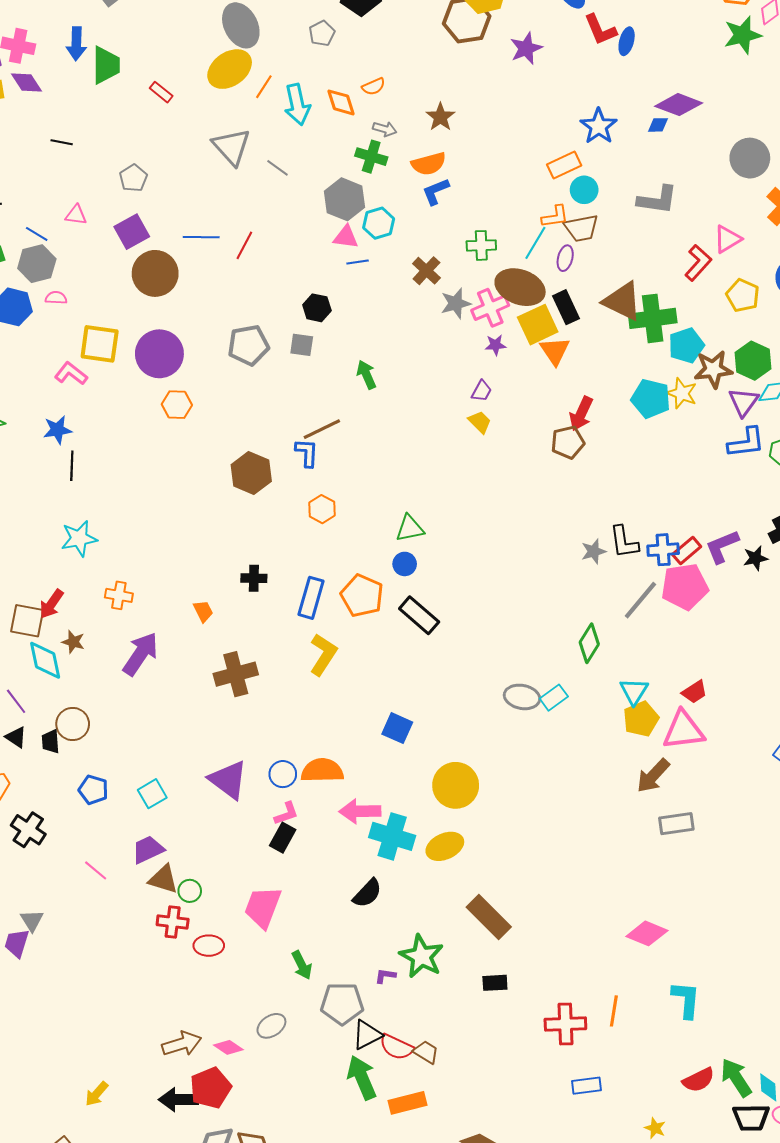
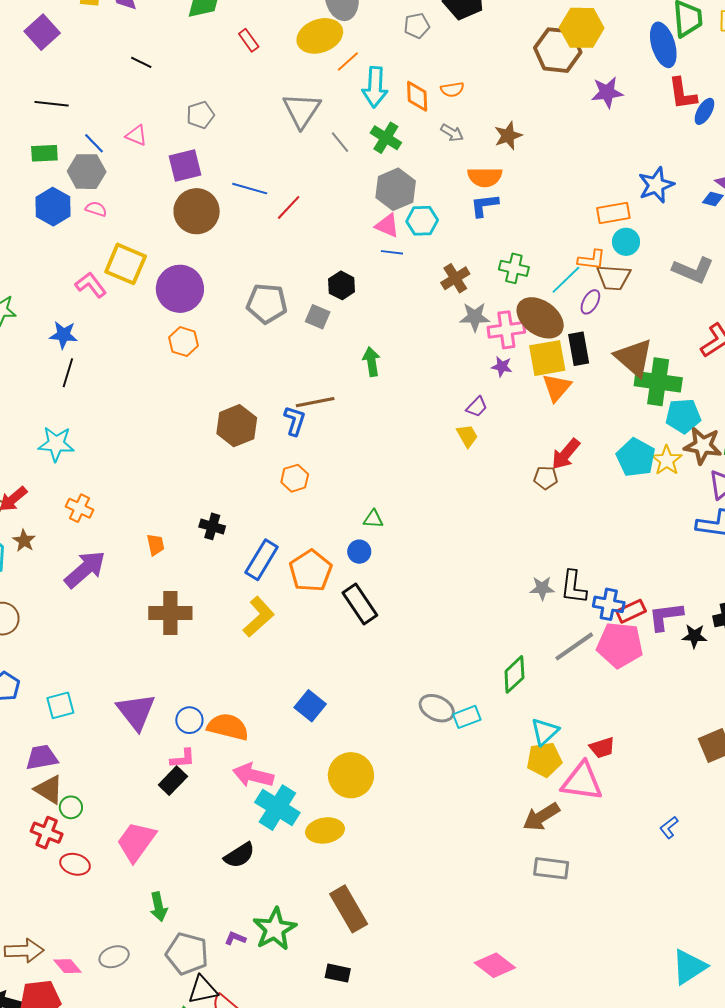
green cross: (371, 157) -> (386, 138), moved
brown pentagon: (568, 442) -> (546, 478), size x0.7
green triangle: (410, 528) -> (373, 519), size x0.7

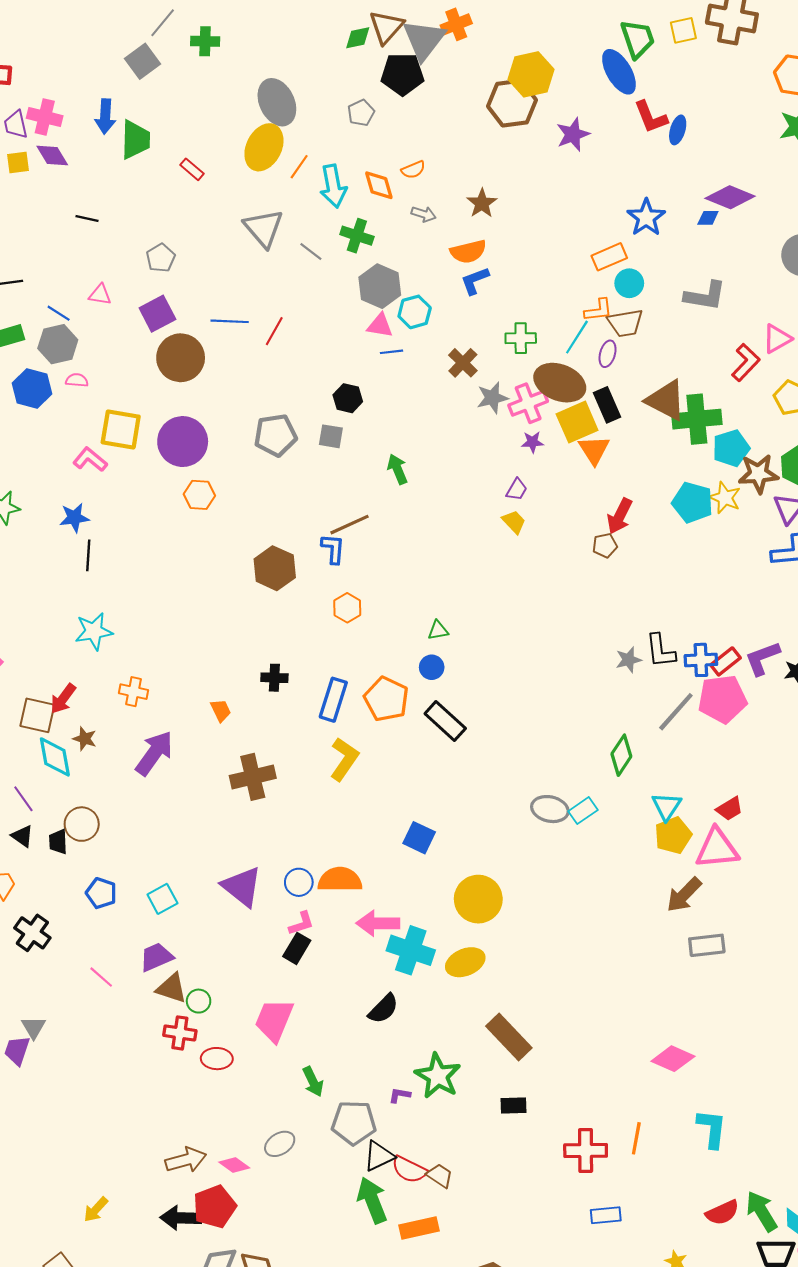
yellow ellipse: (320, 36) -> (264, 147), turned -30

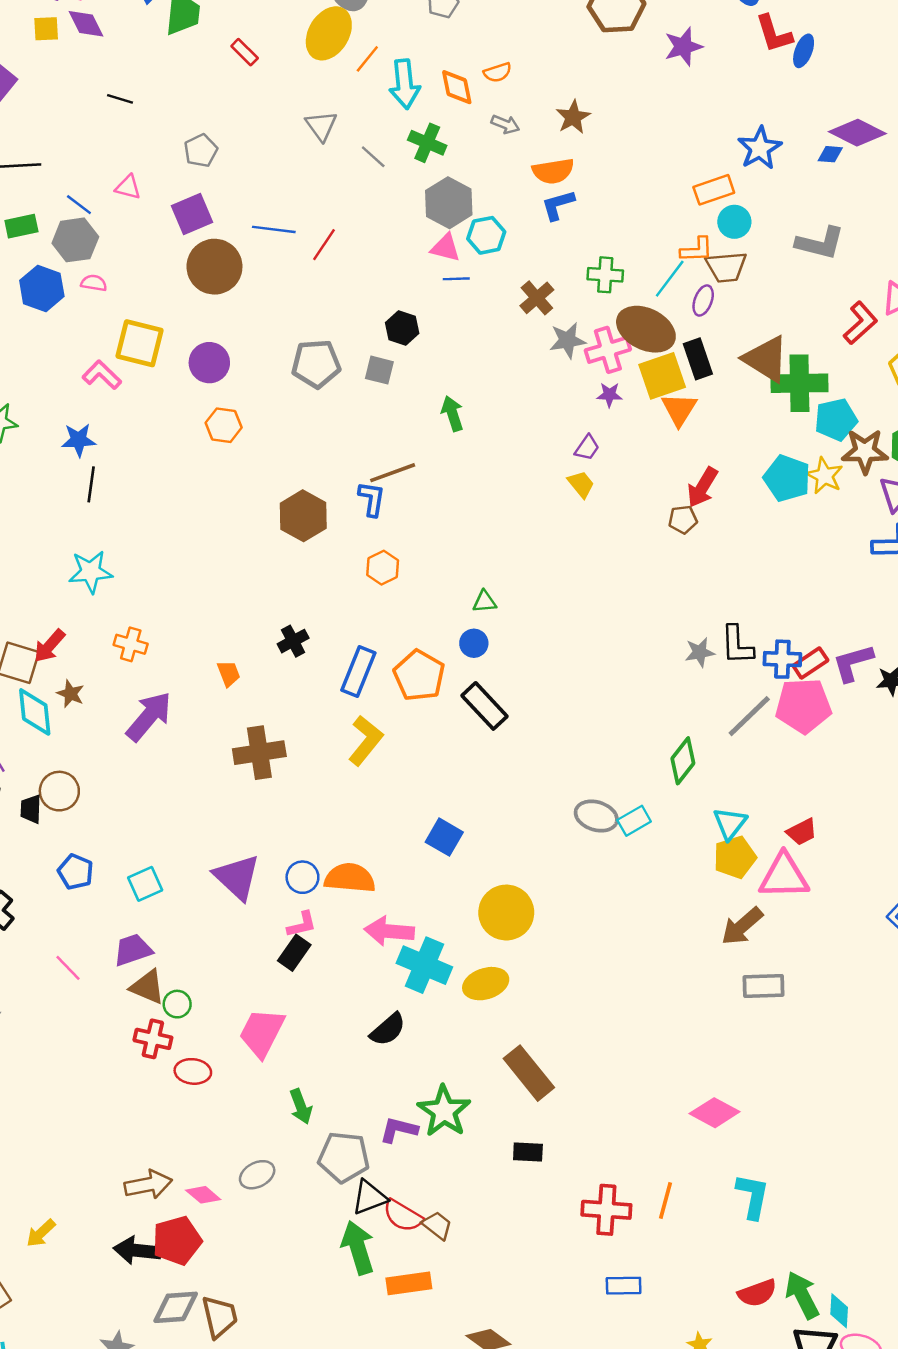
gray triangle: (264, 228) -> (321, 126), size x0.7
purple circle: (183, 442) -> (209, 363), size x0.7
black cross: (274, 678) -> (293, 641), turned -35
purple L-shape: (400, 1095) -> (399, 1130), size x1.5

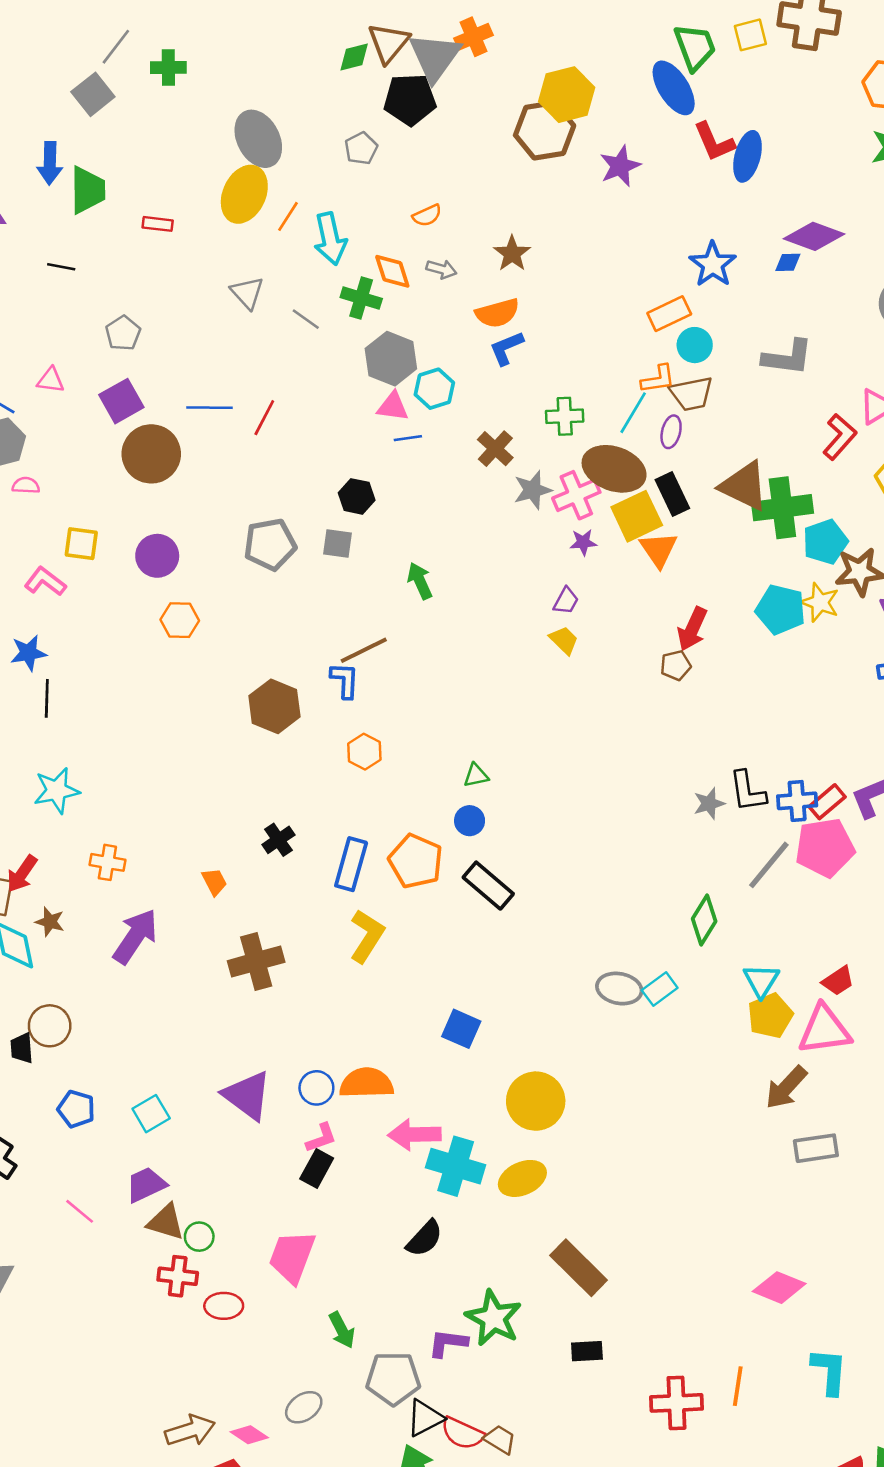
blue ellipse: (804, 51) -> (747, 156), size x1.4
red rectangle: (245, 52) -> (158, 224), turned -32
orange diamond: (457, 87) -> (392, 271), moved
black line: (120, 99) -> (61, 267), moved
yellow square: (140, 343) -> (81, 544), size x0.7

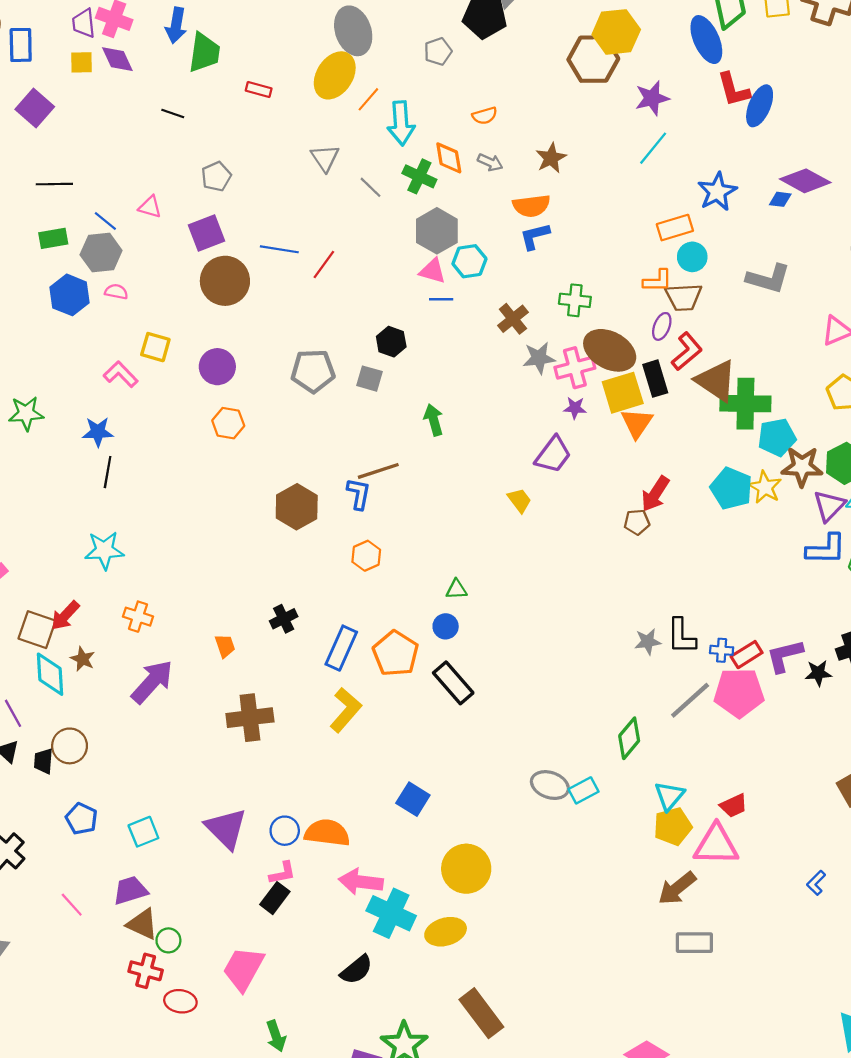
cyan line: (633, 413) -> (653, 148), moved
red L-shape: (840, 437) -> (687, 351), moved
purple trapezoid: (566, 601) -> (553, 455), size x1.6
yellow trapezoid: (564, 640) -> (519, 500), moved
blue cross: (797, 801) -> (722, 650), size x0.7

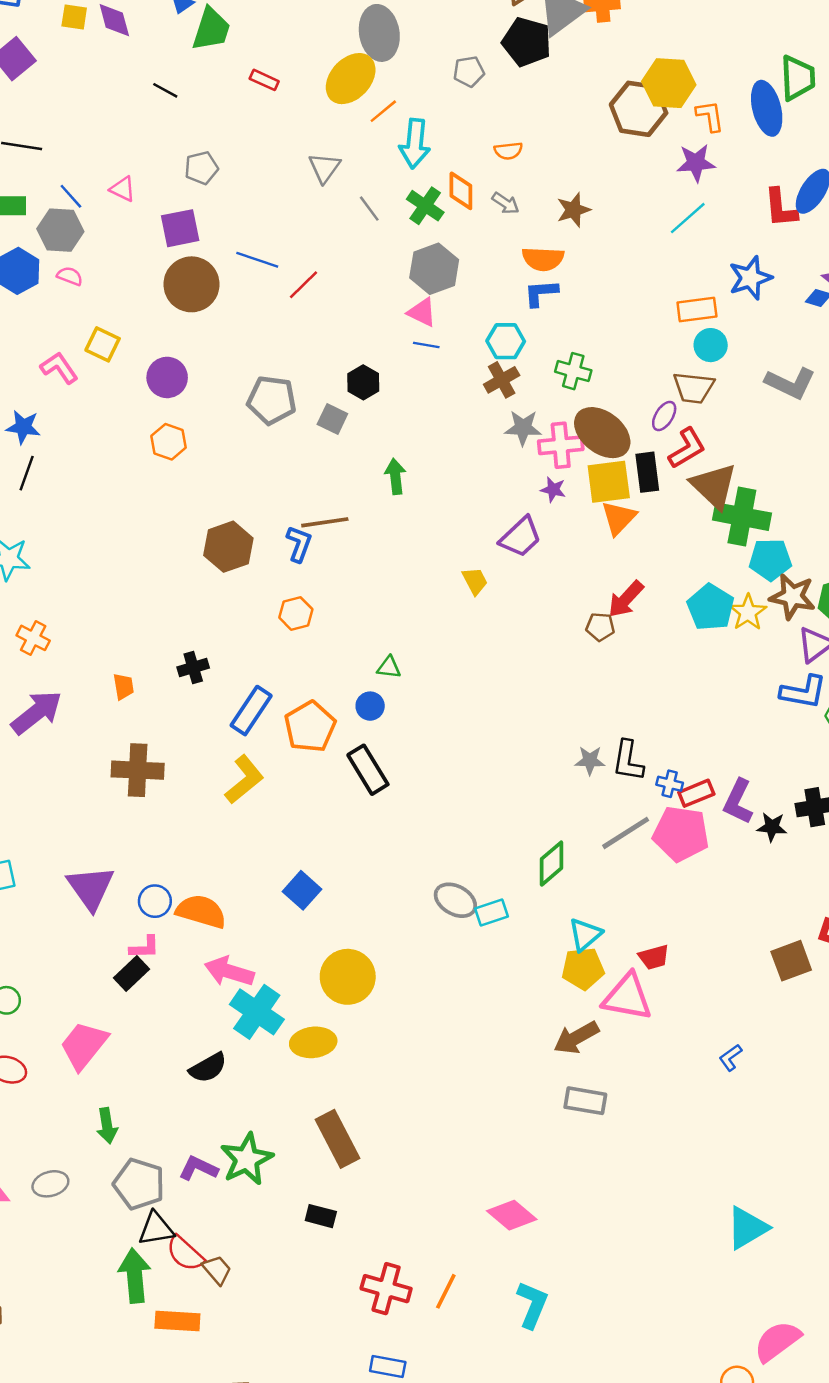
red L-shape: (734, 90) -> (781, 208), moved
cyan hexagon: (469, 261) -> (506, 341), moved
orange L-shape: (657, 281) -> (710, 116), moved, turned -108
purple L-shape: (785, 656) -> (738, 802), turned -60

